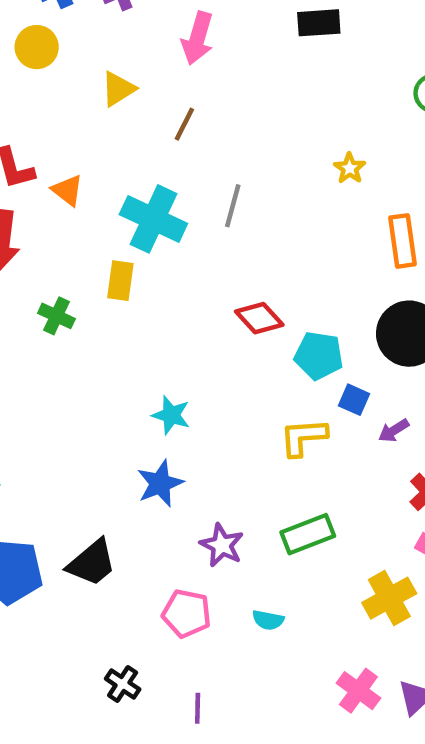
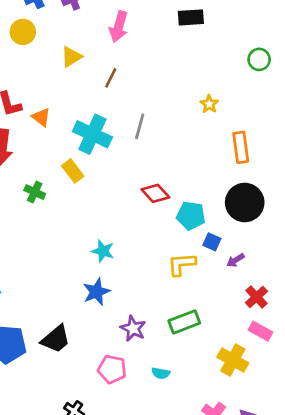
yellow rectangle: (120, 281) -> (73, 171), turned -45
yellow cross: (389, 598) -> (233, 360), turned -32

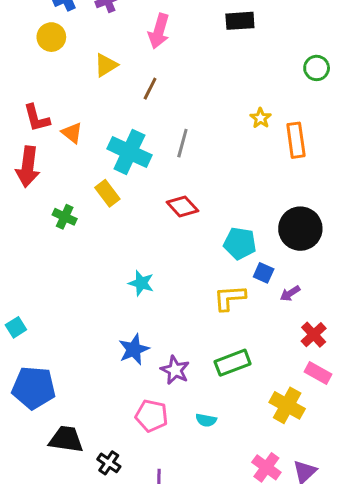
orange rectangle: (241, 147) -> (296, 140), moved
red diamond: (155, 193) -> (182, 206), moved
blue star: (96, 292) -> (134, 349), moved
black trapezoid: (56, 339) -> (66, 439), moved, turned -132

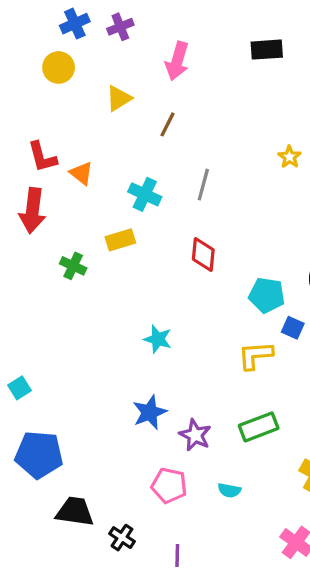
cyan cross: (129, 152) -> (145, 194), size x0.7
yellow rectangle: (107, 193) -> (120, 240), turned -70
red diamond: (182, 206) -> (203, 255), turned 48

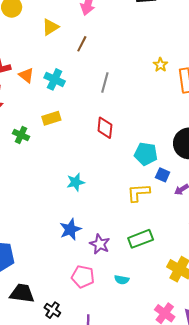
cyan cross: (145, 194) -> (55, 79), moved
cyan star: (158, 339) -> (76, 182), turned -30

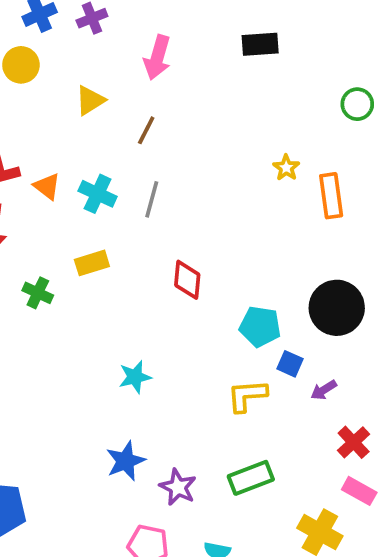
gray line: (105, 83) -> (152, 199), moved

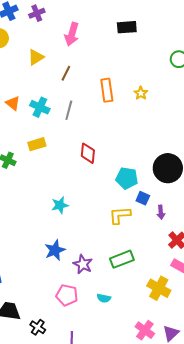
orange rectangle: (331, 196) -> (107, 90), moved
purple arrow: (324, 390) -> (161, 212), turned -64

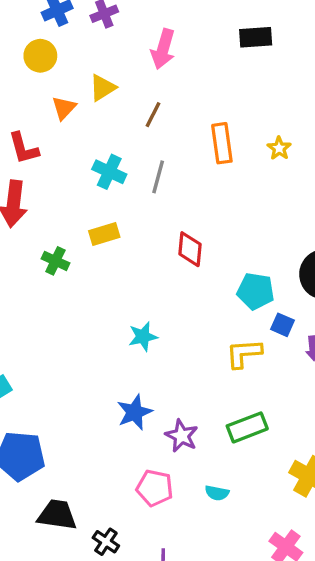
orange triangle: (13, 103) -> (64, 108), moved, turned 35

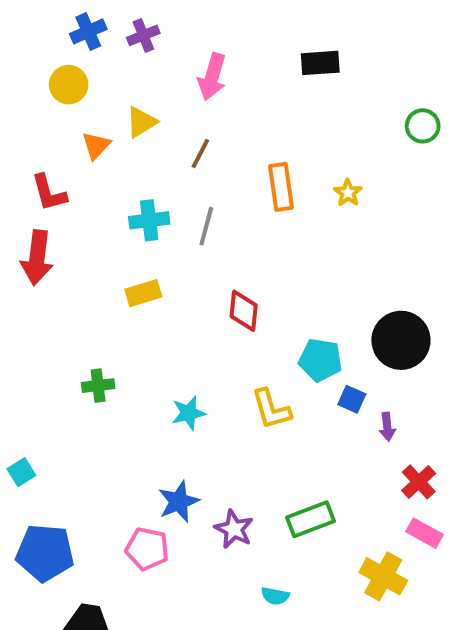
cyan cross: (109, 172) -> (149, 220), turned -32
green cross: (55, 261) -> (98, 386), moved, turned -32
yellow L-shape: (244, 353) -> (271, 409), moved, turned -102
pink pentagon: (155, 488) -> (147, 549), moved

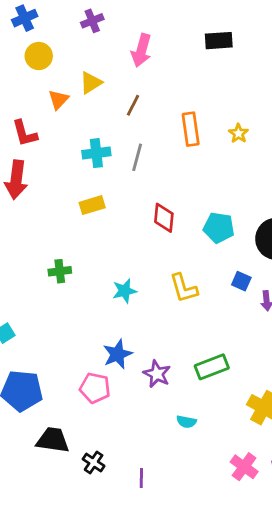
blue cross: (88, 31) -> (25, 18), moved
cyan pentagon: (320, 360) -> (219, 228), moved

